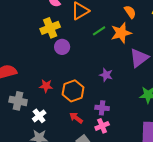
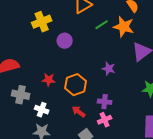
yellow cross: (50, 28) -> (42, 22), moved
orange star: (121, 33) -> (124, 27), turned 30
white cross: (39, 116) -> (42, 110), turned -32

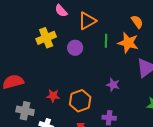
green line: (102, 25) -> (106, 41), turned -56
purple circle: (65, 41) -> (75, 48), moved

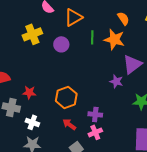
purple star: (113, 85) -> (116, 81), moved
red star: (53, 96) -> (29, 92), moved

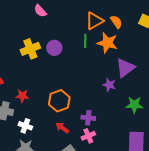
orange triangle: (73, 17) -> (94, 21), moved
yellow cross: (32, 34) -> (30, 49), moved

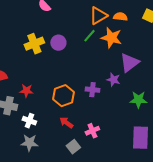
orange semicircle: (116, 22) -> (120, 17), turned -48
green line: (85, 41) -> (89, 36), turned 40
purple cross: (88, 118) -> (92, 90), moved

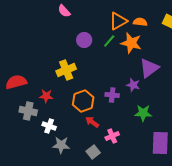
purple circle: (58, 43) -> (84, 40), moved
yellow cross: (34, 44) -> (66, 70), moved
green star: (138, 100) -> (143, 113), moved
red arrow: (66, 123) -> (92, 122), moved
gray star: (29, 143) -> (61, 145), moved

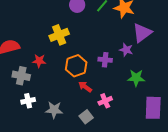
white cross: (49, 126) -> (28, 101), moved, turned -32

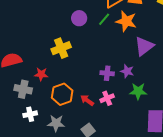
purple star: (126, 50) -> (127, 71), moved
orange hexagon: (76, 66) -> (62, 94), moved
pink cross: (105, 101) -> (107, 98), moved

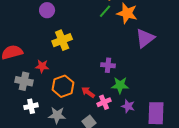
purple circle: (79, 18) -> (47, 10), moved
purple star: (127, 71) -> (128, 106), moved
green star: (138, 91) -> (120, 85), moved
pink cross: (107, 98) -> (104, 102), moved

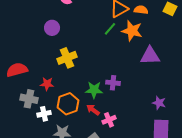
purple triangle: (145, 38) -> (150, 56), turned 35
green star: (120, 85) -> (94, 90), moved
white cross: (31, 106) -> (44, 114), moved
purple star: (128, 106) -> (159, 103), moved

